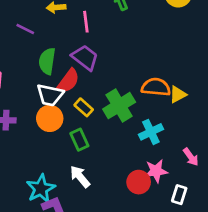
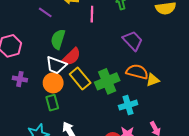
purple trapezoid: (85, 58) -> (133, 41), moved
yellow rectangle: (84, 107) -> (80, 79), size x1.5
green rectangle: (79, 140) -> (52, 103), moved

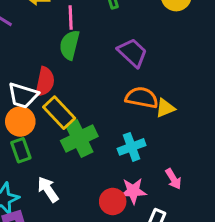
green semicircle: (58, 39) -> (70, 45), moved
red semicircle: (72, 57) -> (45, 82), turned -30
green cross: (107, 81) -> (79, 139), moved

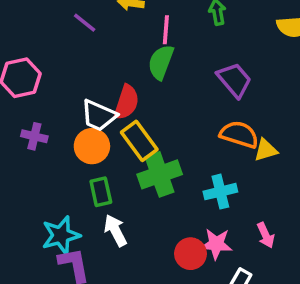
green rectangle: (21, 150) -> (101, 192), moved

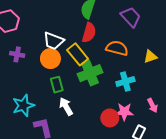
red semicircle: (126, 102) -> (89, 33), moved
orange semicircle: (239, 134) -> (117, 48), moved
cyan star: (61, 235) -> (23, 105), moved

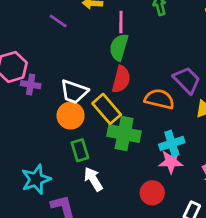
purple trapezoid: (131, 17) -> (187, 80), moved
purple cross: (17, 54) -> (31, 85), moved
green cross: (90, 73) -> (124, 134), turned 35
pink star: (124, 112) -> (171, 162), moved

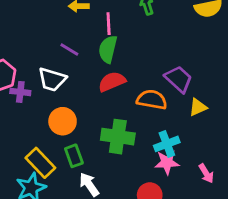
purple line: (58, 21) -> (69, 50), moved
red semicircle: (121, 79) -> (112, 82), turned -124
white trapezoid: (74, 92) -> (52, 79), moved
yellow rectangle: (107, 109) -> (40, 163), moved

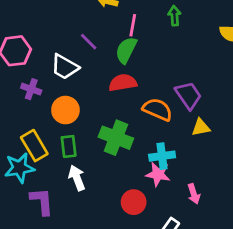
purple cross: (20, 92) -> (31, 89), moved

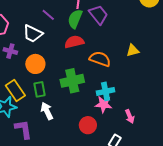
purple trapezoid: (188, 95) -> (98, 15), moved
yellow triangle: (201, 127) -> (133, 50), moved
green cross: (116, 138) -> (72, 81), turned -30

